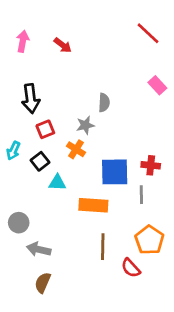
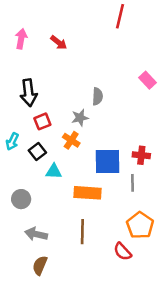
red line: (148, 33) -> (120, 16), moved, turned 60
gray circle: (19, 223) -> (21, 199), moved
brown line: (103, 247) -> (82, 232), moved

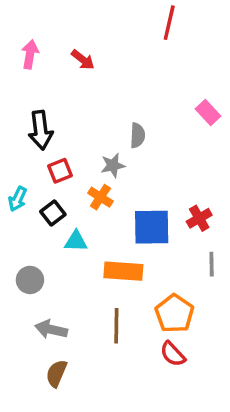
red cross: (141, 155) -> (199, 218), turned -36
gray line: (133, 183) -> (212, 264), moved
orange pentagon: (140, 225) -> (175, 313), moved

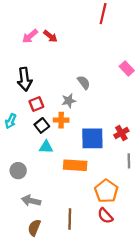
pink arrow: (30, 54) -> (30, 36), moved, turned -140
gray semicircle: (137, 135) -> (84, 82), turned -40
orange cross: (100, 197) -> (61, 120), turned -32
black square: (53, 213) -> (42, 125), moved
brown line: (116, 326) -> (70, 219), moved

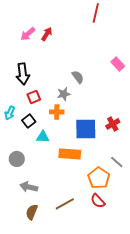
red arrow: (50, 36) -> (47, 34), turned -96
black square: (42, 125) -> (29, 121), moved
gray line: (129, 161) -> (117, 162), moved, turned -48
brown line: (70, 219) -> (65, 204), turned 60

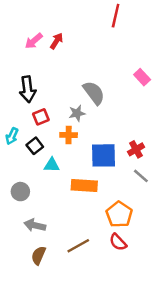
gray semicircle: (78, 77) -> (94, 93), size x1.5
gray line: (117, 162) -> (141, 176), moved

